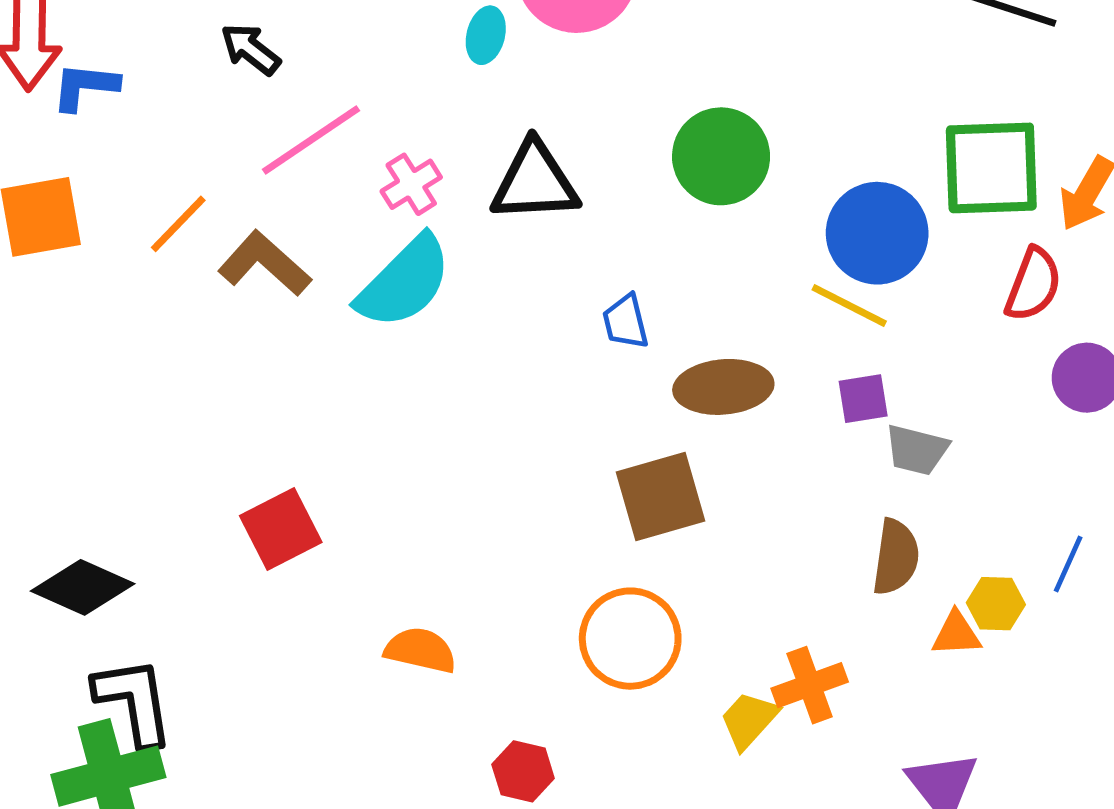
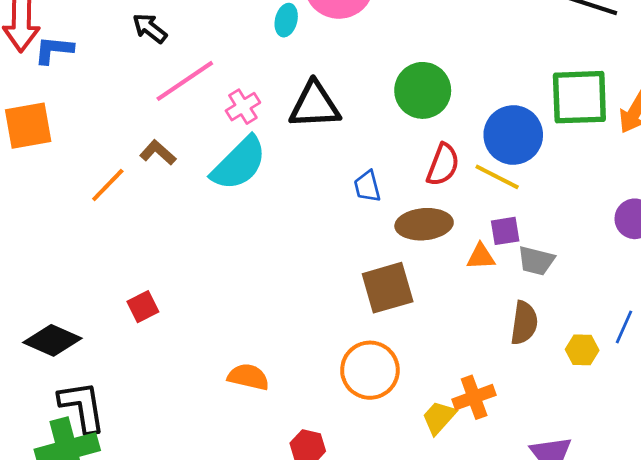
orange line: (178, 224) -> (108, 185), moved
brown L-shape: (264, 263) -> (158, 153), size x0.7
red semicircle: (1033, 284) -> (443, 165), moved
red square: (281, 529) -> (143, 307), moved, size x0.7
orange triangle: (956, 634) -> (481, 257), moved

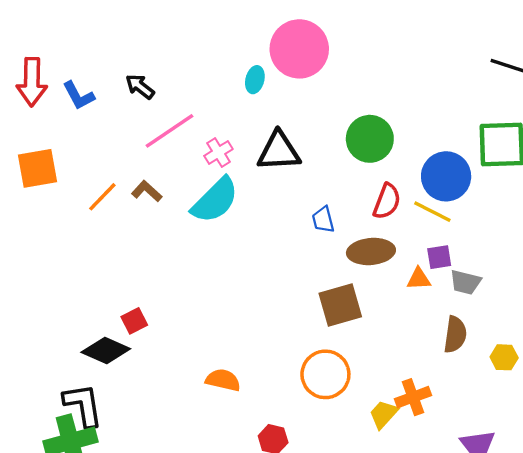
blue L-shape: (54, 50) -> (79, 96), moved, turned -124
orange line: (108, 185) -> (102, 197), moved
black diamond: (52, 340) -> (106, 350), moved

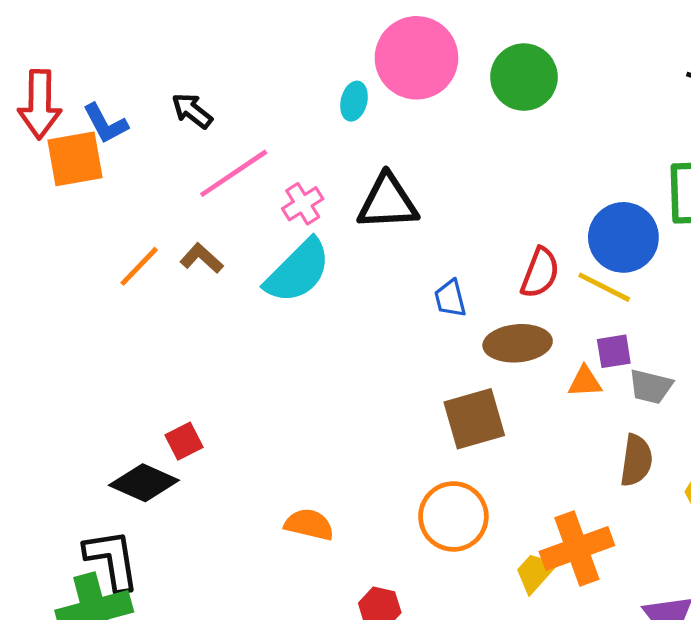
green circle: (370, 139) -> (524, 77), moved
orange square: (38, 168) -> (75, 159), moved
orange cross: (413, 397) -> (577, 549), size x1.4

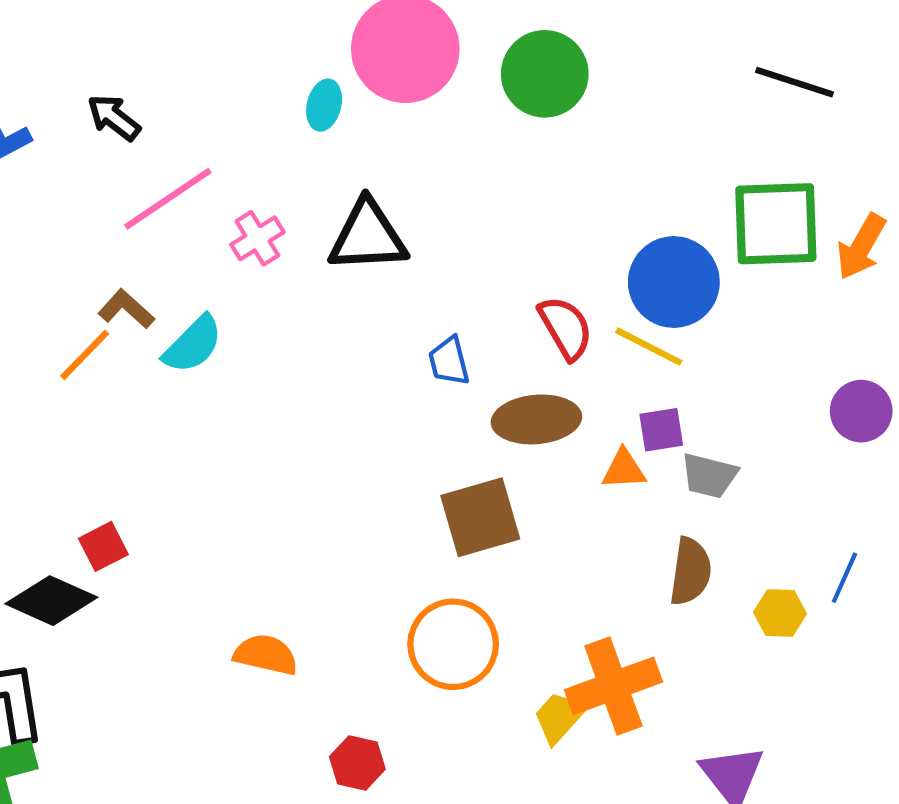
orange line: (139, 266) -> (85, 355), moved
cyan semicircle: (298, 271) -> (193, 344), moved, size x0.7
red semicircle: (540, 273) -> (566, 328), turned -51

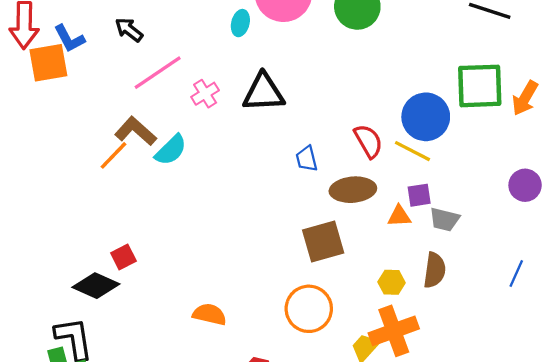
brown L-shape: (126, 309) -> (136, 131), size x1.4
yellow hexagon: (780, 613) -> (392, 282), moved

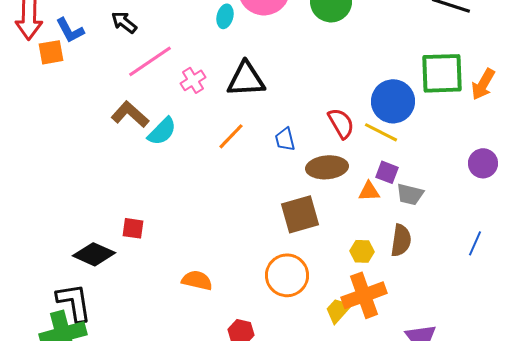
orange square: (48, 63) -> (51, 52), size x0.7
orange line: (113, 155) -> (231, 136), moved
purple square: (419, 195) -> (387, 172), turned 30
red square: (123, 257) -> (133, 228), moved, turned 35

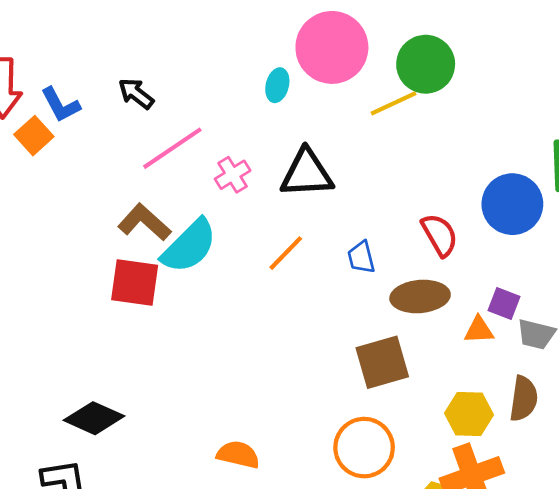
orange square: (51, 52) -> (34, 136), turned -32
cyan semicircle: (162, 131) -> (189, 246), size x1.4
yellow line: (381, 132) -> (393, 103), moved, turned -52
red square: (133, 228) -> (135, 282), moved, size x1.6
yellow hexagon: (362, 251) -> (469, 414), size x1.4

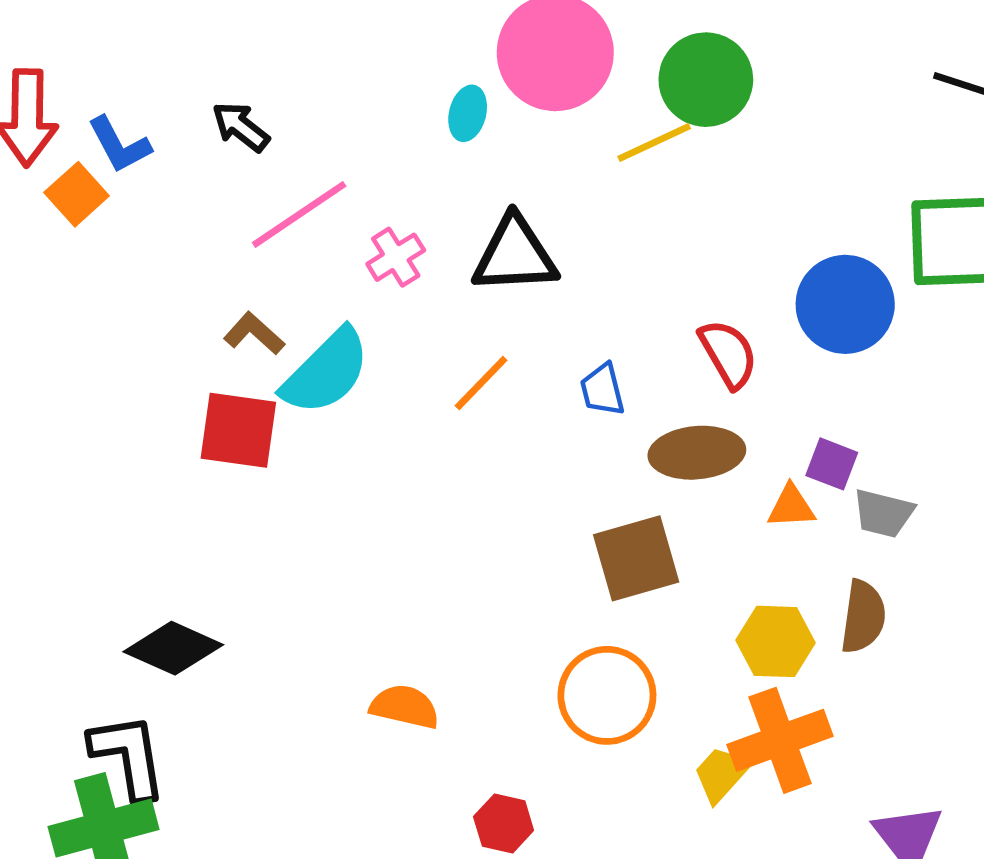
brown L-shape: (144, 222) -> (254, 334), size x0.7

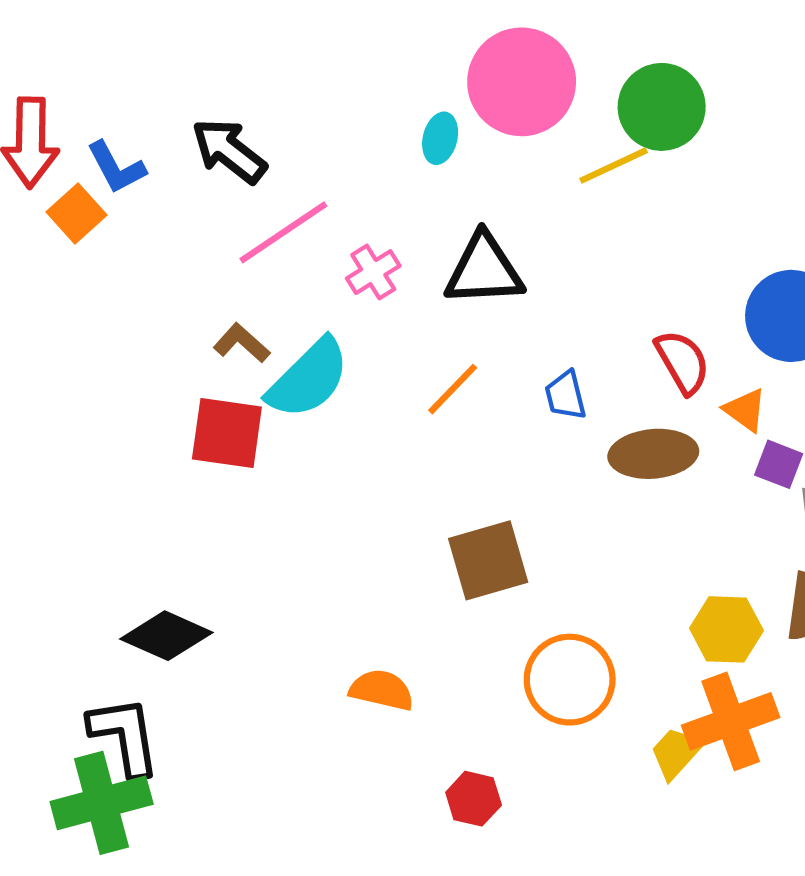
black arrow: (241, 127) -> (229, 151), size x1.4
orange triangle: (791, 507) -> (745, 410), moved, turned 39
brown square: (636, 558) -> (488, 560), moved

